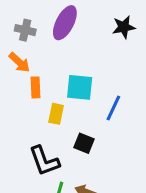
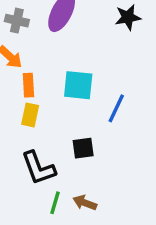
yellow rectangle: (56, 114) -> (30, 115), moved
black square: (84, 143) -> (83, 148), turned -30

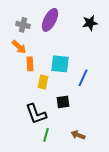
yellow rectangle: (30, 115) -> (43, 82), moved
brown arrow: (85, 203) -> (78, 135), moved

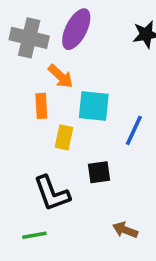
gray cross: (23, 25) -> (29, 38), size x1.5
orange arrow: (19, 47) -> (61, 76), moved
green line: (46, 135) -> (34, 235), moved, turned 64

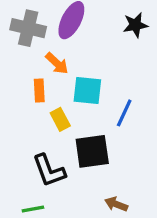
yellow rectangle: (64, 137) -> (60, 119), turned -40
black square: (99, 172) -> (92, 151), size x1.6

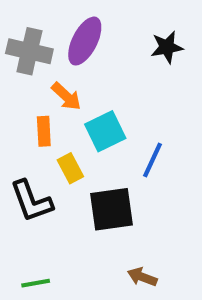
cyan square: (87, 91) -> (105, 131), turned -32
black L-shape: (49, 171) -> (31, 201), moved

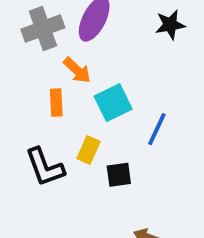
gray cross: (29, 51) -> (43, 28), turned -33
yellow rectangle: (70, 168) -> (88, 150), moved, turned 52
black square: (111, 209) -> (119, 175), size x0.6

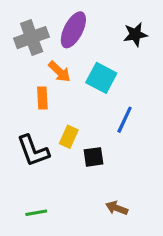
cyan square: (113, 103) -> (101, 78), moved, turned -36

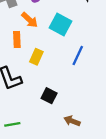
yellow rectangle: (69, 137) -> (36, 57), moved
black square: (94, 157) -> (49, 96), moved, turned 35

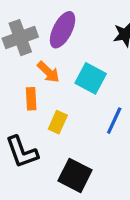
black square: (49, 96) -> (75, 175), size x1.5

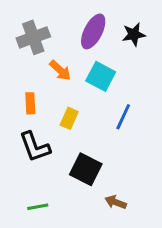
purple ellipse: (63, 30) -> (93, 31), moved
orange rectangle: (31, 99) -> (30, 103), moved

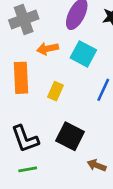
orange arrow: (60, 70) -> (48, 49), turned 126
orange rectangle: (30, 103) -> (21, 78), size x1.6
black L-shape: (35, 147) -> (25, 139), moved

